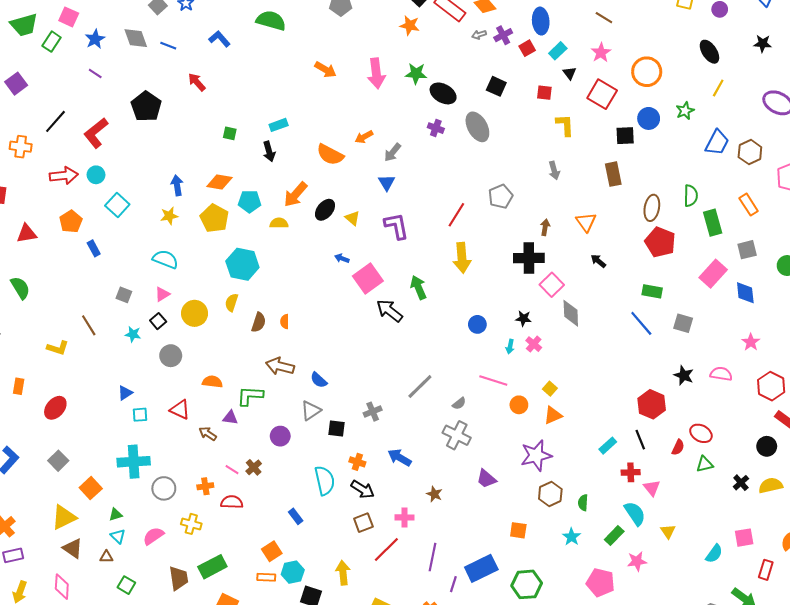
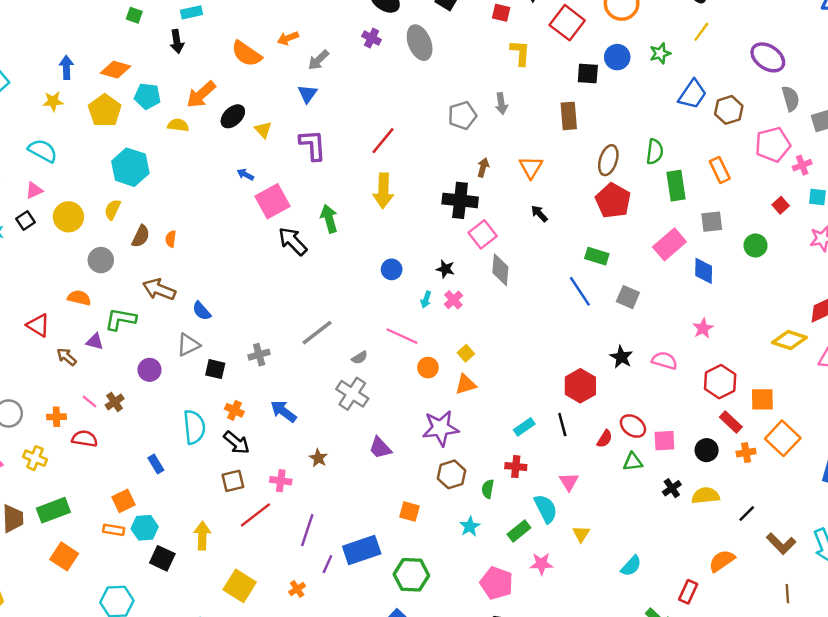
gray pentagon: (501, 196) -> (462, 115), moved
gray circle: (171, 356) -> (101, 260), moved
red cross: (631, 472) -> (516, 467), moved
pink square: (744, 538) -> (664, 441), moved

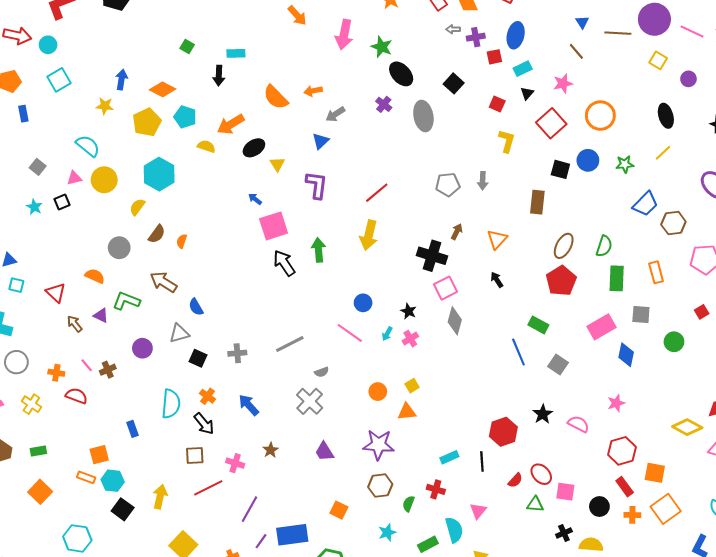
yellow circle: (68, 217) -> (104, 180), moved
pink line: (402, 336) -> (350, 333), moved
green rectangle: (53, 510) -> (38, 451), size x0.6

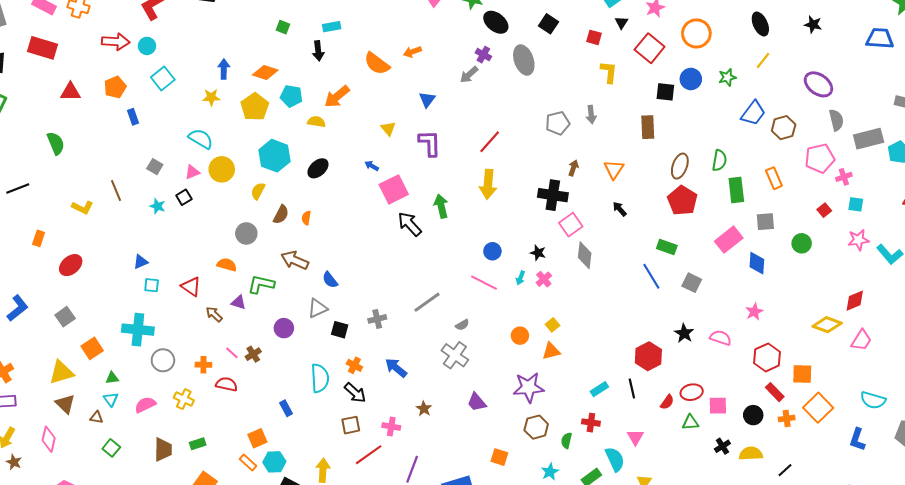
gray arrow: (335, 114) -> (469, 75), moved
black ellipse: (254, 148) -> (318, 168), moved
red ellipse: (541, 474) -> (692, 392), turned -50
orange rectangle: (86, 477) -> (248, 463), turned 30

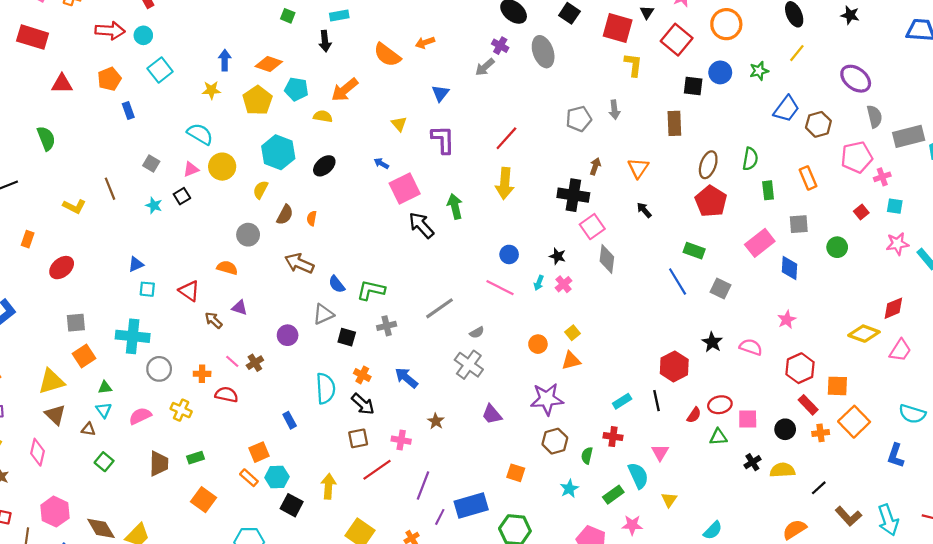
red square: (594, 37) -> (618, 28), size x1.8
green rectangle: (736, 190) -> (768, 190), size x0.7
green L-shape: (261, 284) -> (371, 290), moved
gray square: (65, 317) -> (76, 323), moved, turned 30

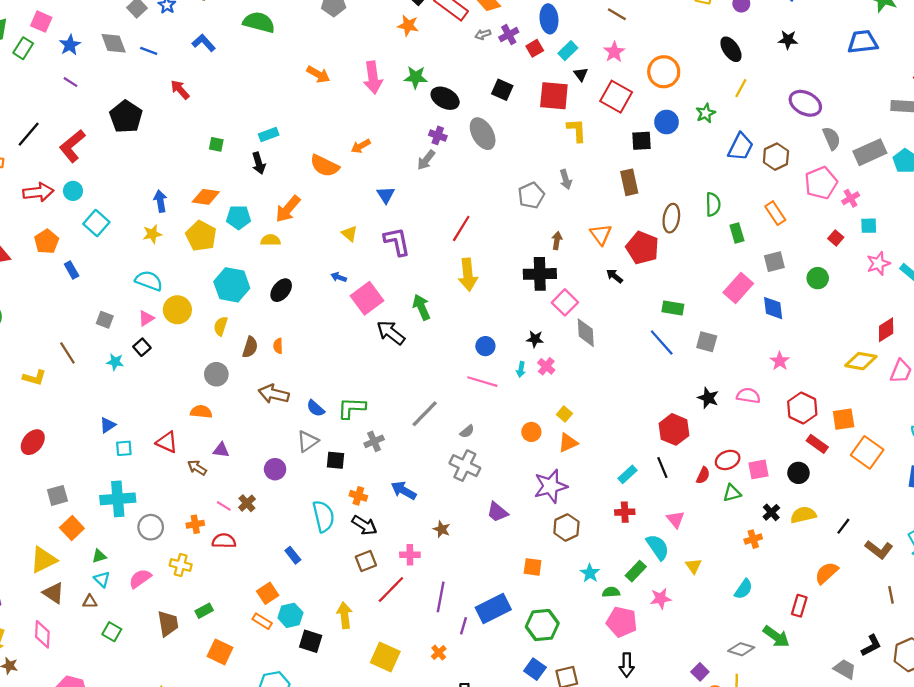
red pentagon: (711, 201) -> (642, 248), moved
orange cross: (821, 433) -> (753, 539), moved
green semicircle: (587, 456) -> (611, 592), moved, turned 84

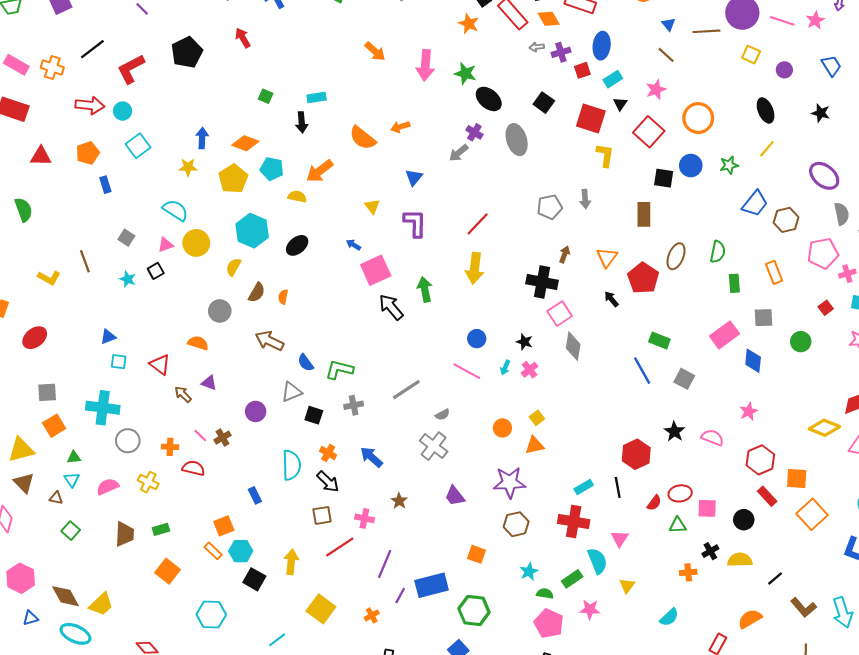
red cross: (625, 512) -> (574, 522), size x1.6

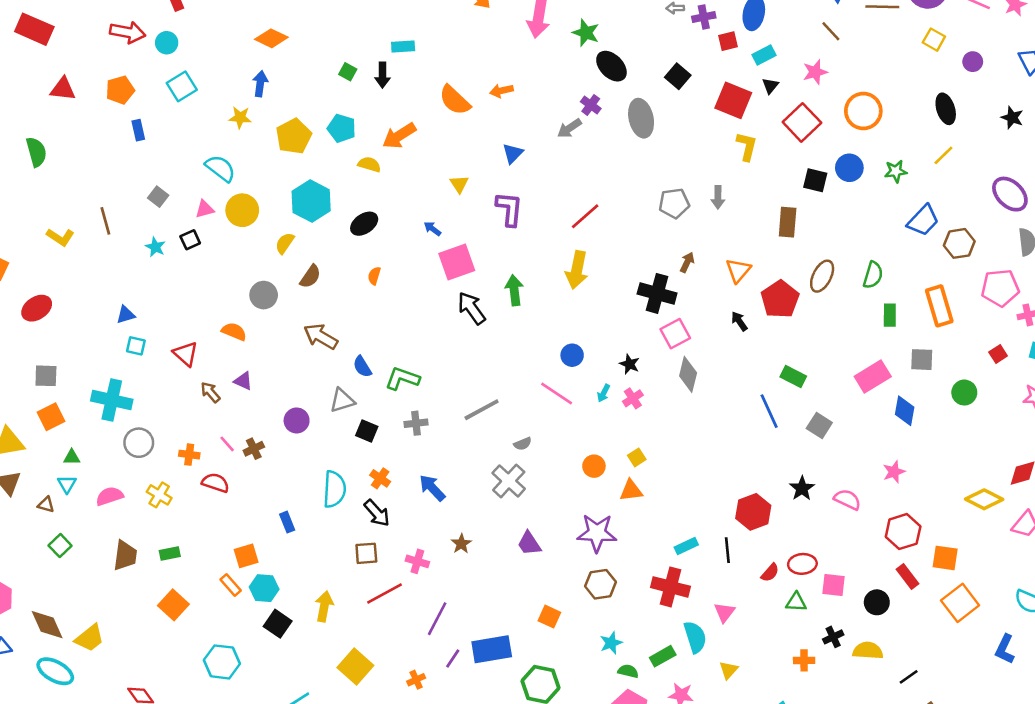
green square: (266, 96) -> (348, 72), moved
orange diamond: (245, 143) -> (271, 38), moved
orange rectangle: (774, 272) -> (939, 306), size x1.4
orange semicircle: (283, 297) -> (374, 276), moved

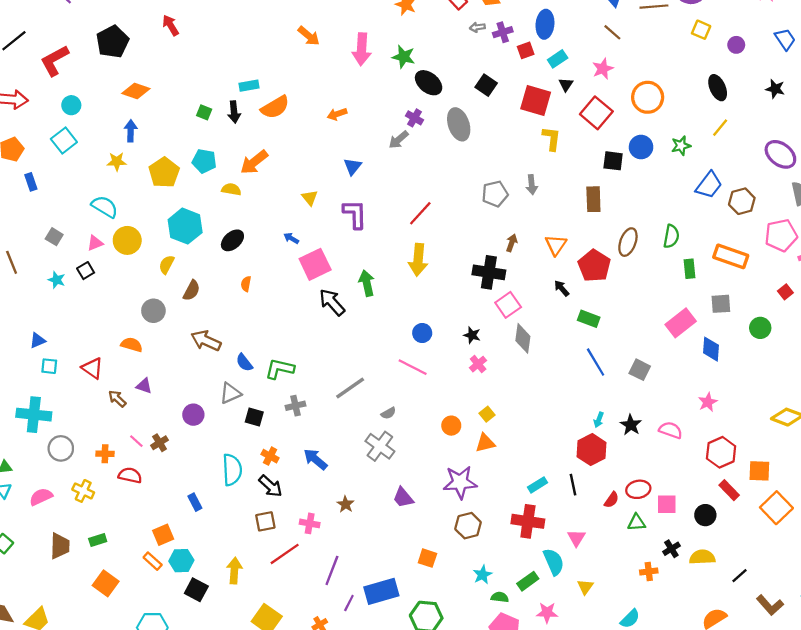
cyan circle: (167, 43) -> (71, 105), moved
orange semicircle: (455, 100) -> (275, 107), moved, turned -68
orange rectangle: (939, 306) -> (731, 256), turned -48
green rectangle: (793, 377) -> (589, 319), moved
cyan arrow: (604, 393) -> (599, 420), moved

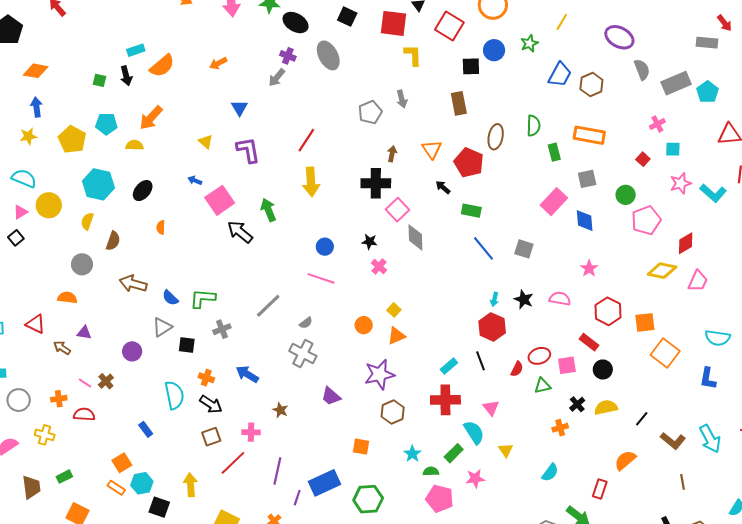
pink pentagon: (781, 235) -> (646, 220), moved
red rectangle: (729, 490) -> (589, 342), moved

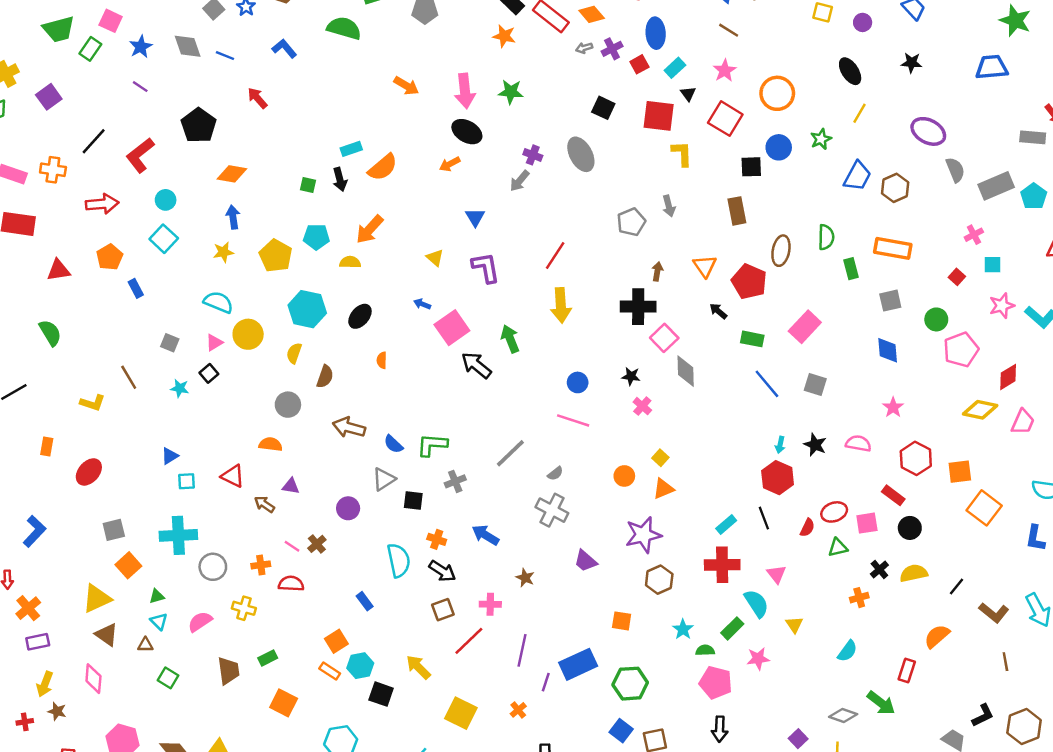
black ellipse: (296, 23) -> (467, 132), moved
pink rectangle: (554, 202) -> (805, 327), moved
yellow arrow: (191, 485) -> (418, 667), turned -40

